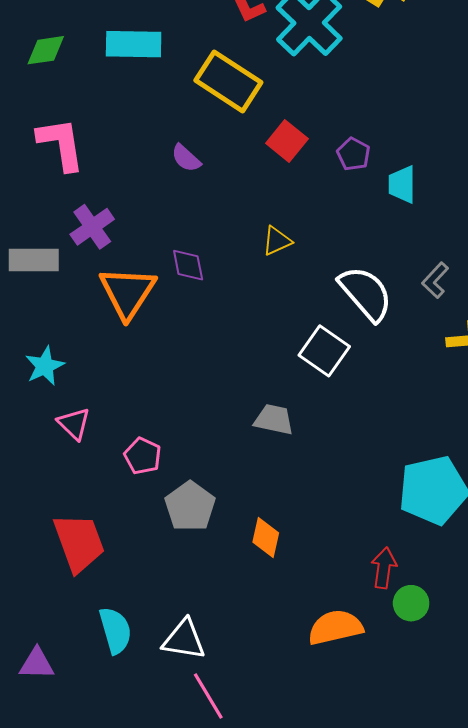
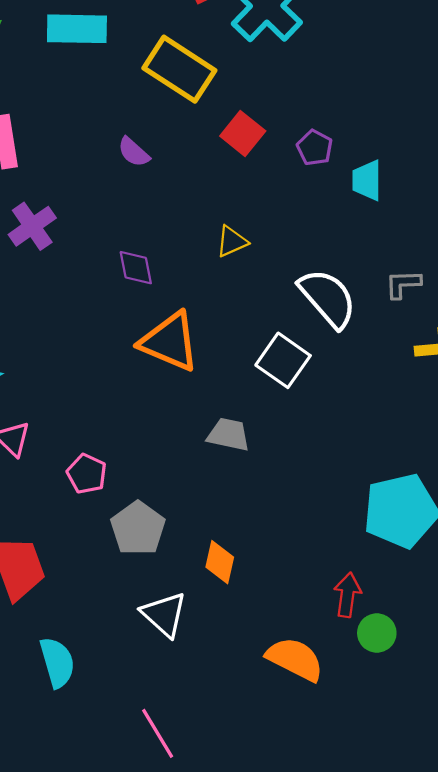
gray L-shape: (435, 280) -> (403, 284), turned 45
orange triangle: (127, 292) -> (170, 342), moved, turned -40
orange semicircle: (335, 627) -> (295, 659), turned 40
white triangle: (184, 640) -> (164, 614), moved, turned 33

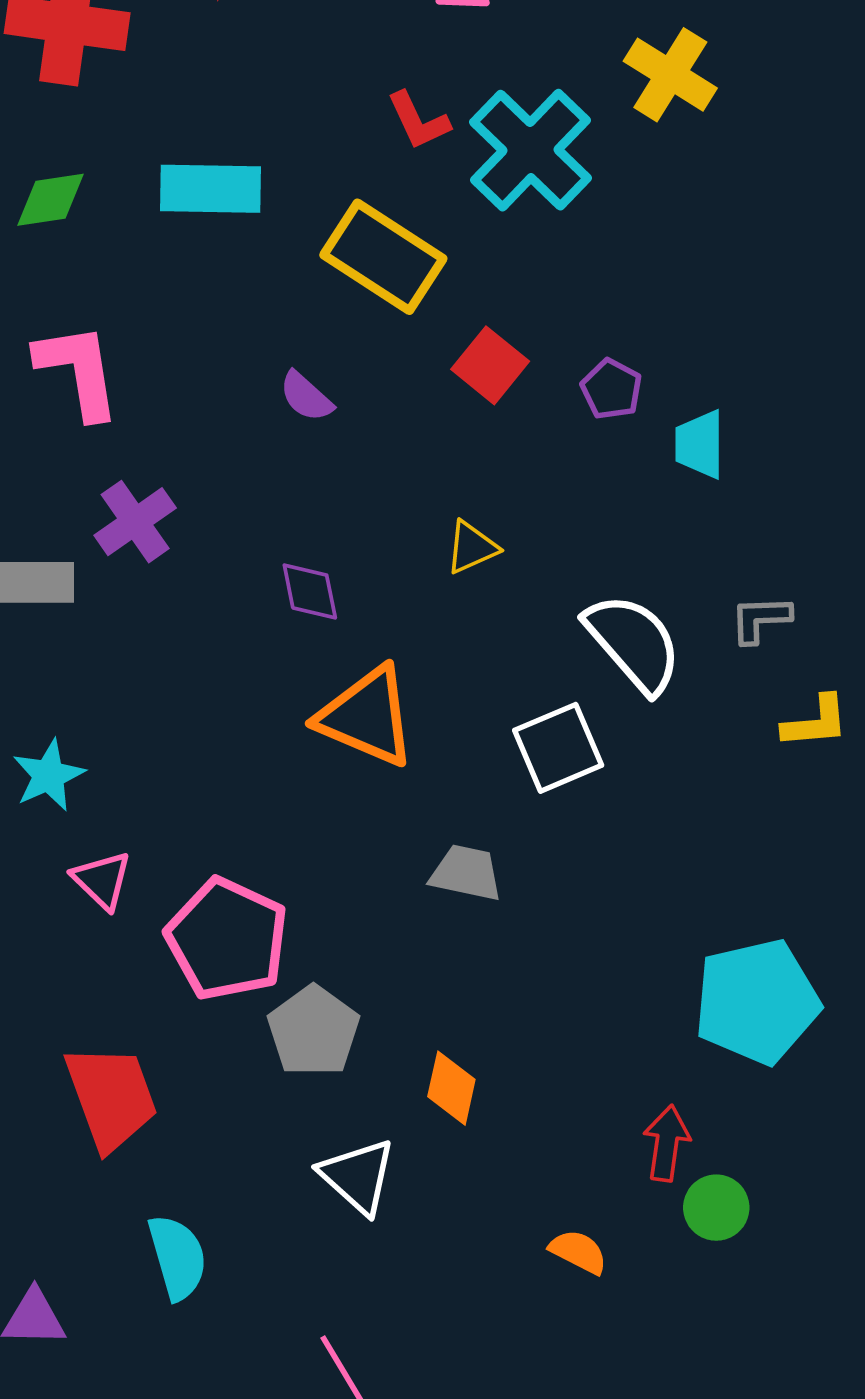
white square: (283, 360) -> (558, 748), turned 32
pink pentagon: (87, 474) -> (227, 939), size x1.8
orange semicircle: (295, 659) -> (578, 1252), size x0.6

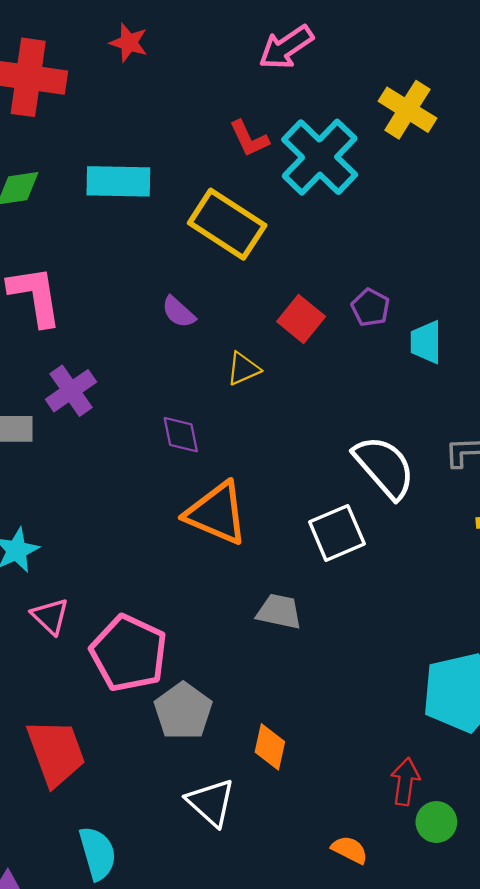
red square: (490, 365) -> (301, 319), moved
yellow triangle: (472, 547) -> (243, 369), moved

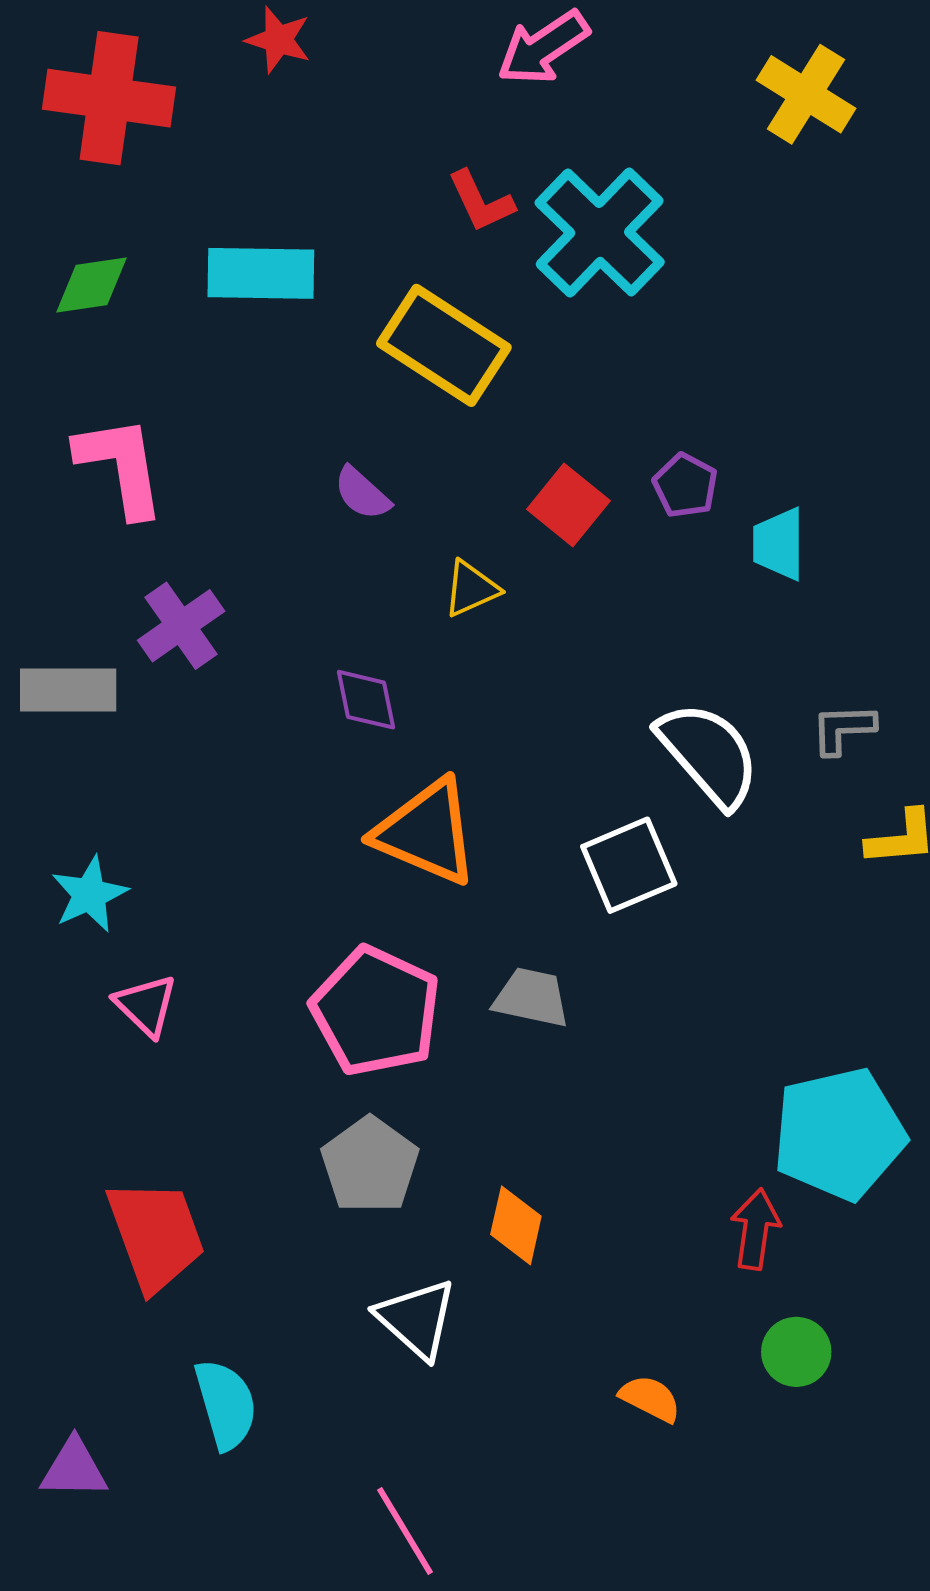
yellow cross: (407, 110) -> (806, 94), moved
pink pentagon: (129, 653) -> (376, 1011), moved
red arrow: (405, 782) -> (755, 1229), moved

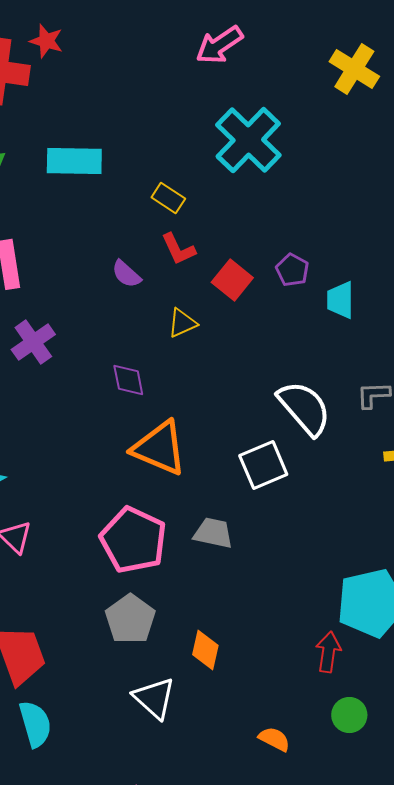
red star: (278, 40) -> (46, 41), moved
red L-shape: (481, 201) -> (178, 249), moved
yellow rectangle: (444, 345) -> (168, 198), size x0.5
cyan semicircle: (226, 1404) -> (35, 724), moved

